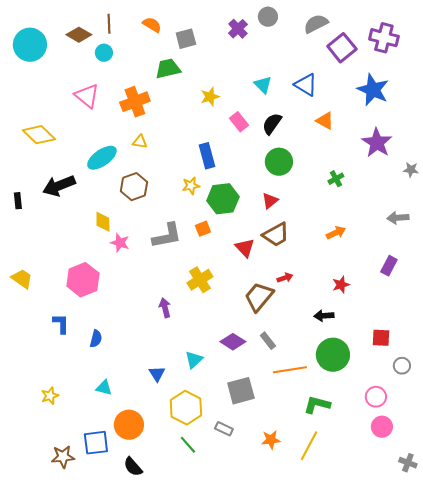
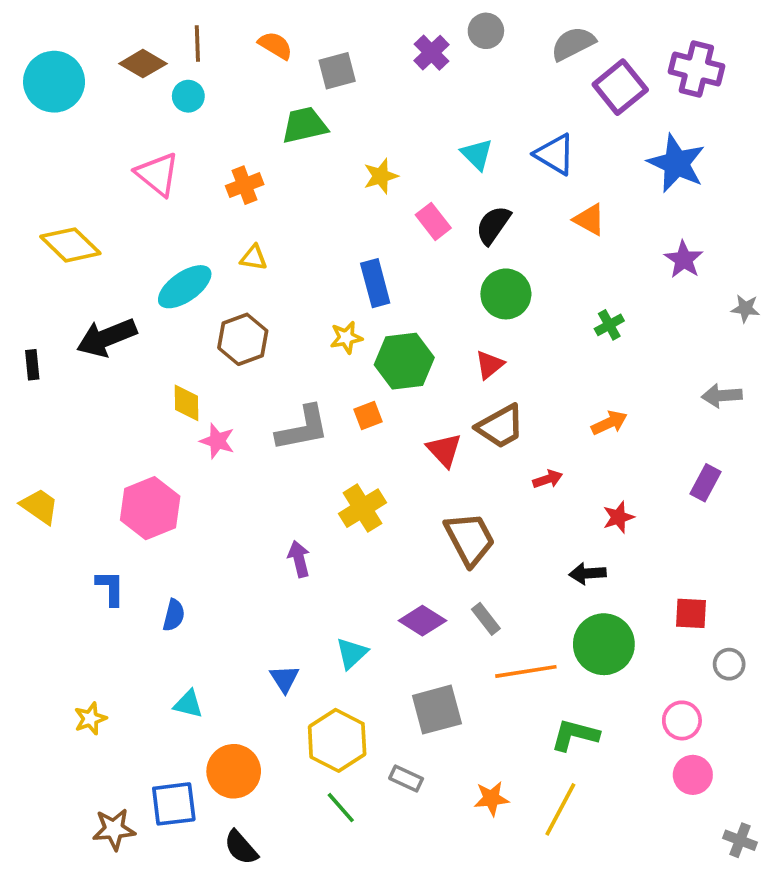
orange cross: (135, 102) -> (245, 185), size x0.7
purple star: (377, 143) -> (684, 260), size x0.7
red arrow: (285, 278) -> (548, 479), moved
brown trapezoid: (259, 297) -> (470, 539), turned 112

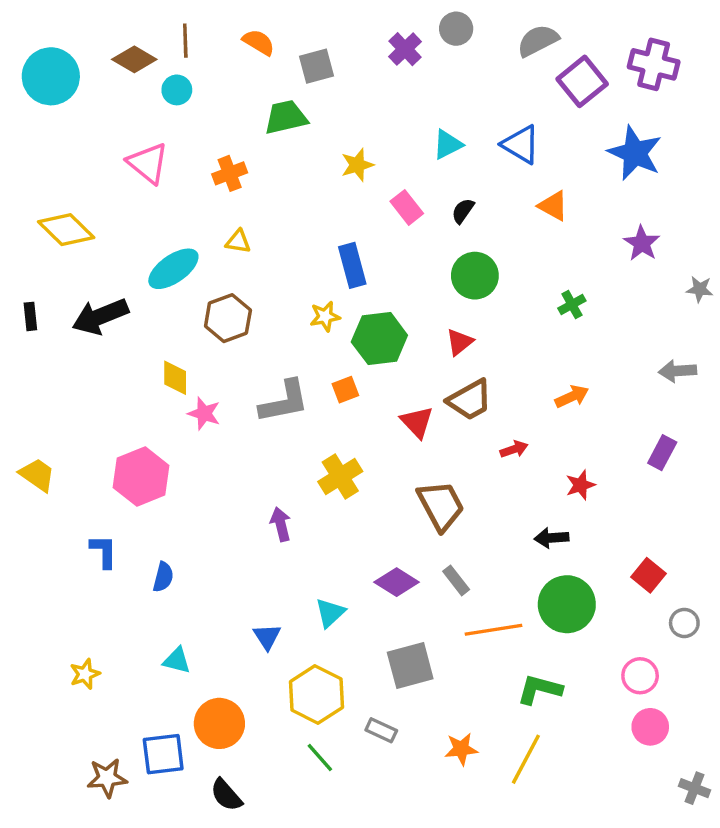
cyan triangle: (477, 154) -> (448, 144), turned 48
black semicircle: (493, 225) -> (463, 211), size x0.7
black rectangle: (32, 365) -> (30, 316), moved
red square: (691, 613) -> (649, 575), turned 36

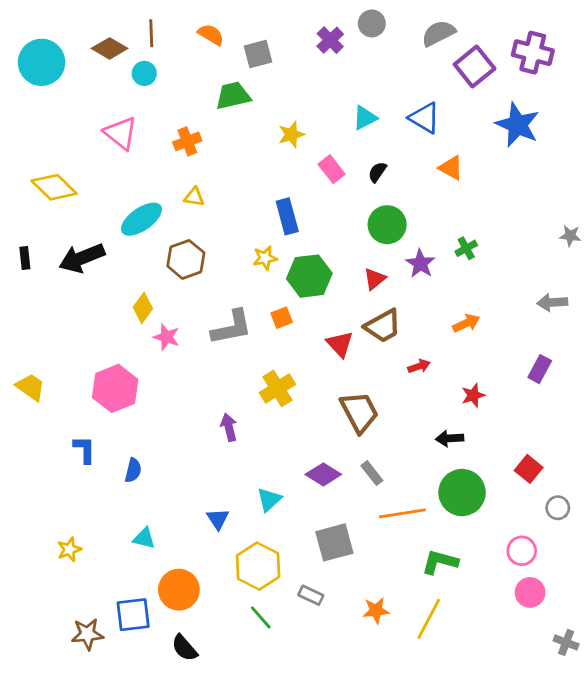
purple star: (642, 243) -> (420, 264), moved
yellow diamond: (175, 378) -> (143, 308), turned 36

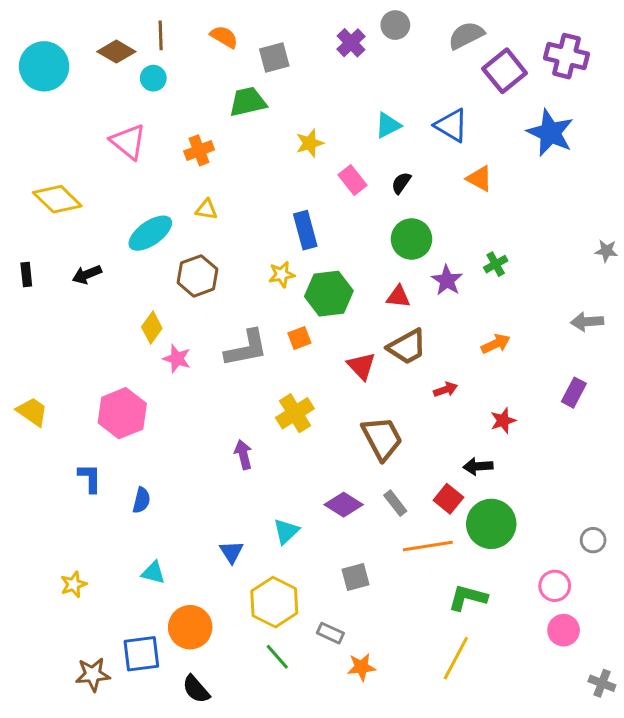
black arrow: (82, 258) -> (87, 274), size x0.6
red triangle: (375, 279) -> (398, 297), turned 45
red square: (529, 469) -> (448, 499), moved
gray square: (334, 542) -> (355, 577), size x0.7
orange star: (376, 610) -> (361, 667), moved

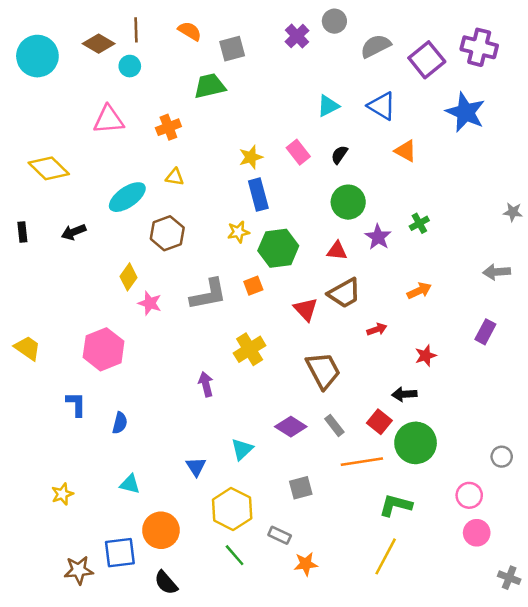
gray semicircle: (466, 35) -> (376, 46), moved
pink triangle: (128, 142) -> (109, 120), turned -44
yellow star: (310, 143) -> (251, 157), moved

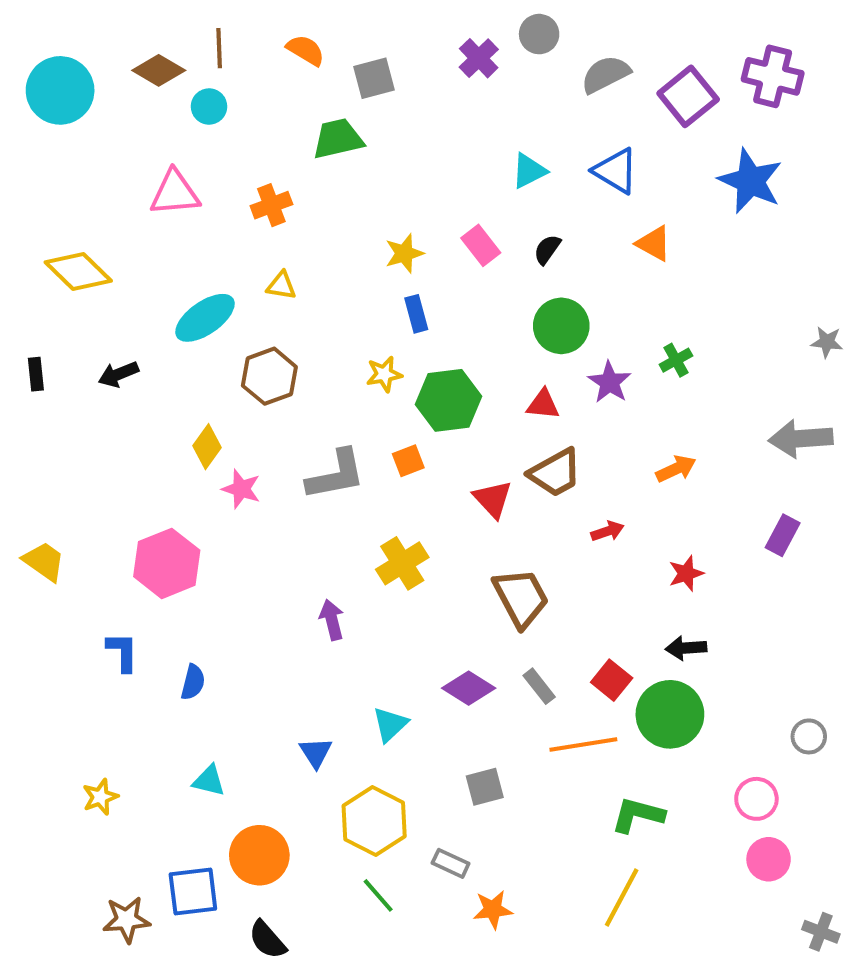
blue rectangle: (258, 195) -> (416, 314), size x0.7
gray arrow: (497, 272) -> (801, 439), size x1.4
black arrow: (404, 394) -> (686, 648), moved

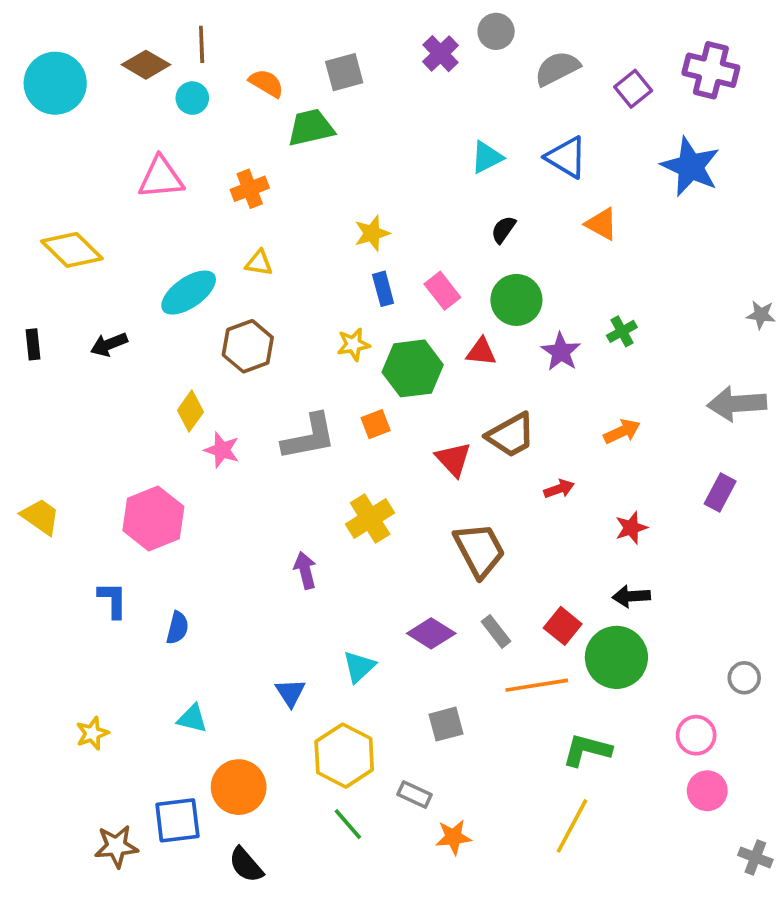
orange semicircle: (306, 50) -> (266, 83), moved
purple square: (688, 96) -> (633, 89), size x0.7
pink rectangle: (481, 245) -> (442, 291), moved
red triangle: (543, 404) -> (481, 352), moved

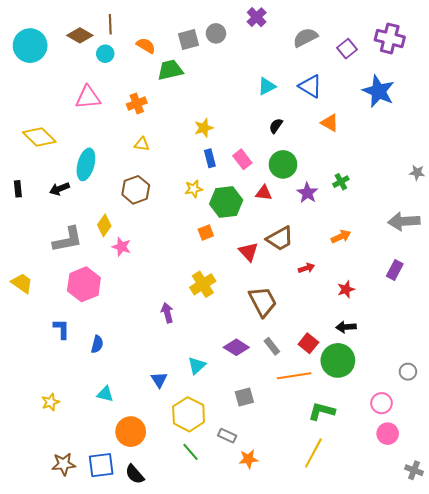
gray circle: (496, 31) -> (216, 33), moved
purple cross: (440, 54) -> (257, 17), moved
cyan ellipse: (189, 293) -> (86, 164), moved, turned -40
gray L-shape: (309, 437) -> (68, 240), moved
blue square: (177, 820) -> (101, 465), moved

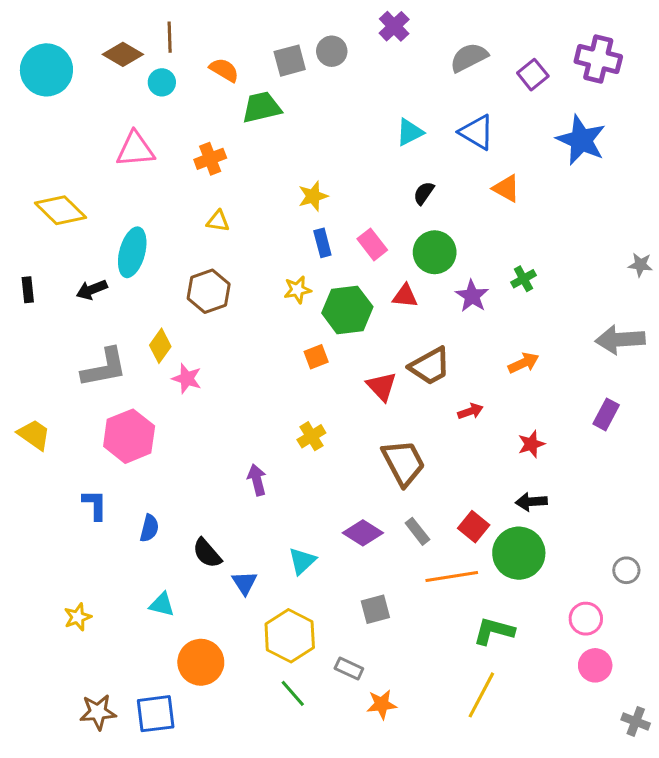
yellow cross: (203, 284) -> (311, 436), size x0.7
black semicircle: (135, 474) -> (207, 553), moved

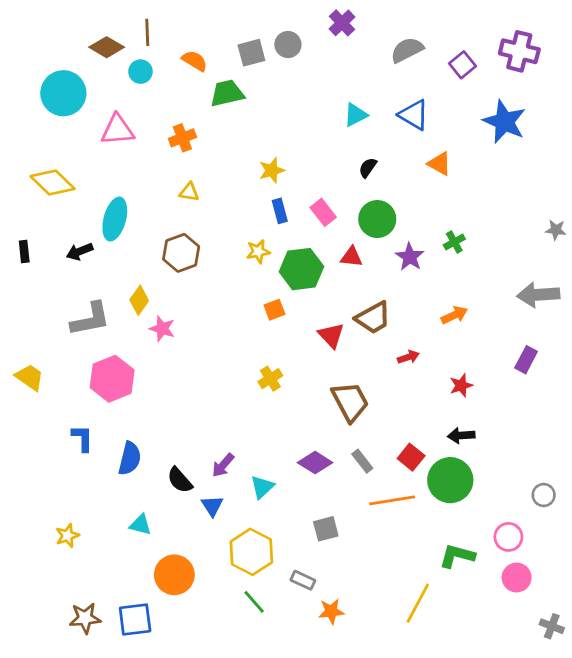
cyan circle: (46, 70) -> (63, 93), moved
purple arrow: (257, 480) -> (223, 465), moved, turned -125
blue semicircle: (149, 528) -> (130, 458), size x1.4
green L-shape: (494, 631) -> (457, 556), moved

